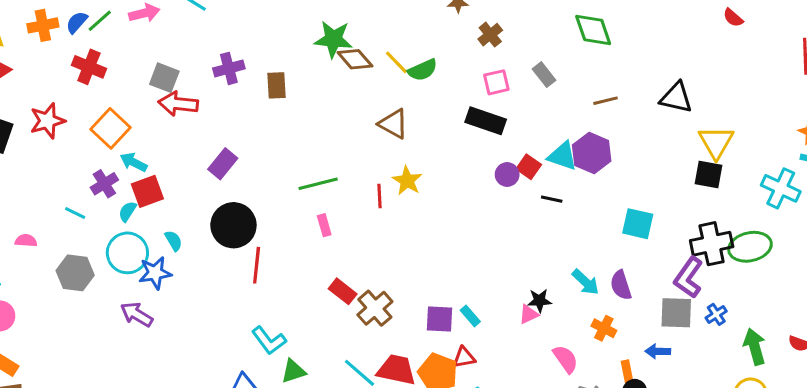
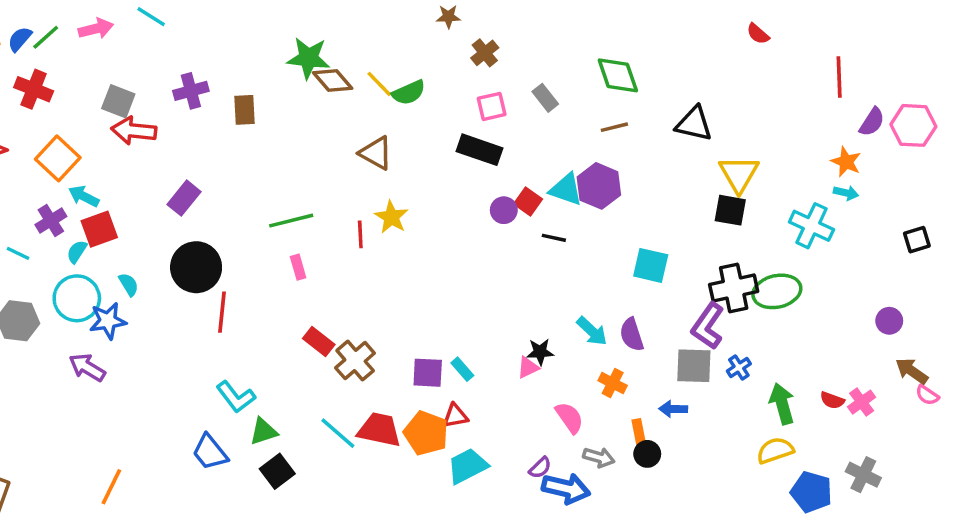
green diamond: (593, 30) -> (618, 75), moved

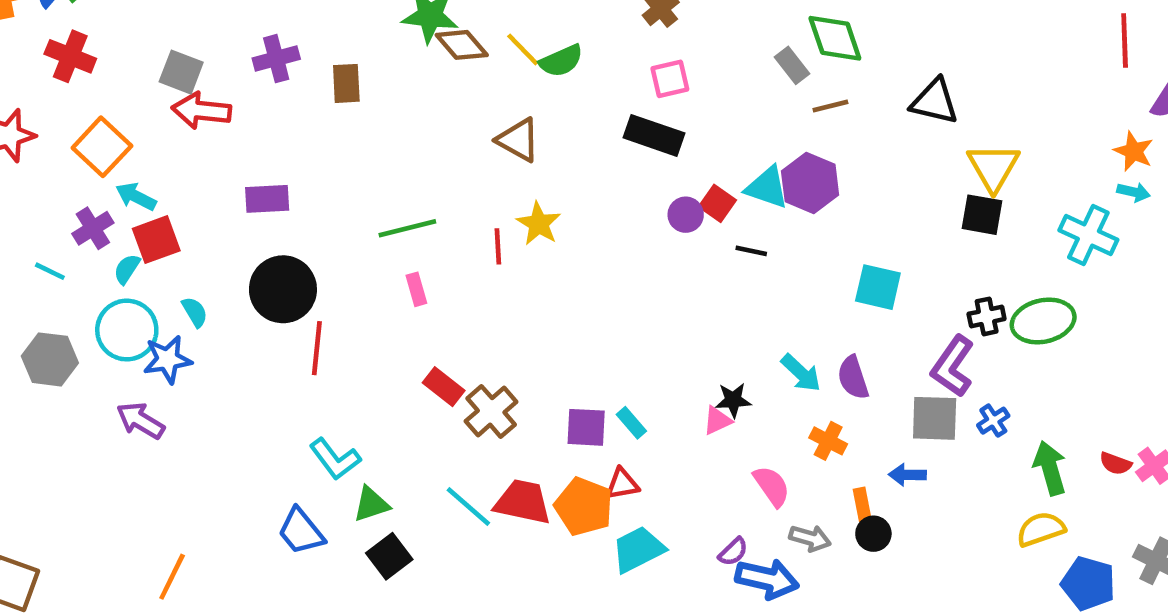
gray rectangle: (545, 98) -> (792, 65), moved
purple rectangle: (184, 198) -> (267, 199), turned 48
black cross: (734, 288) -> (987, 316), size x0.6

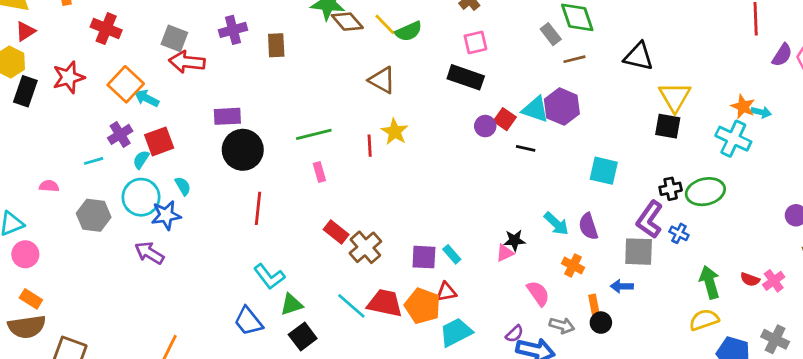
orange star: (1134, 151) -> (743, 107), moved
cyan arrow: (136, 197) -> (147, 98), moved
cyan line: (50, 271) -> (94, 161), turned -42
black circle: (283, 289) -> (243, 150), moved
blue cross: (993, 421) -> (679, 233), moved, turned -30

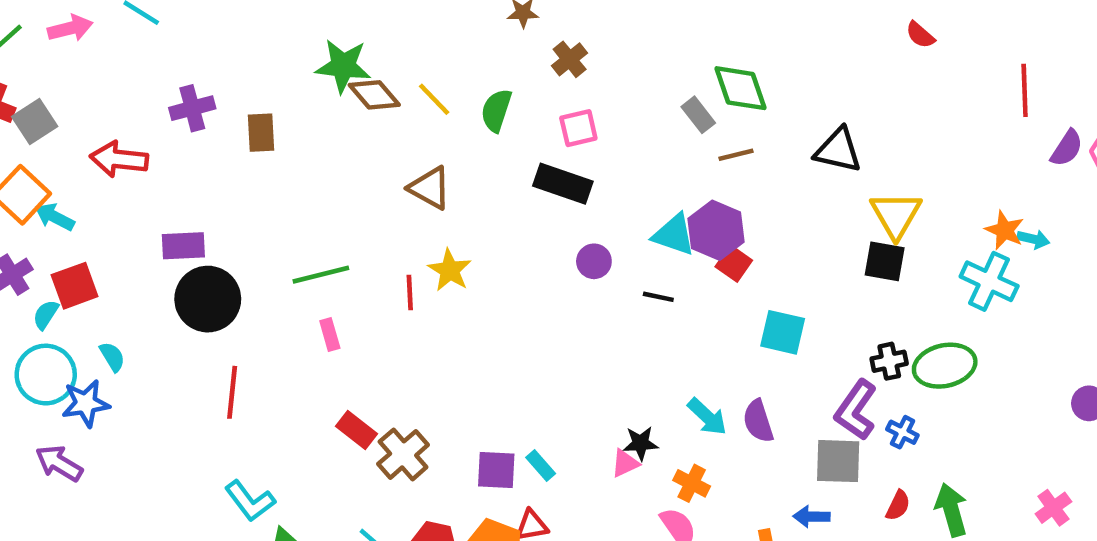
green semicircle: (409, 31) -> (496, 110), moved, turned 132
gray square: (174, 38) -> (35, 121), moved, turned 36
red square: (505, 119) -> (734, 264), moved
orange cross: (573, 265) -> (692, 483), moved
red semicircle: (750, 279) -> (898, 505), moved, turned -84

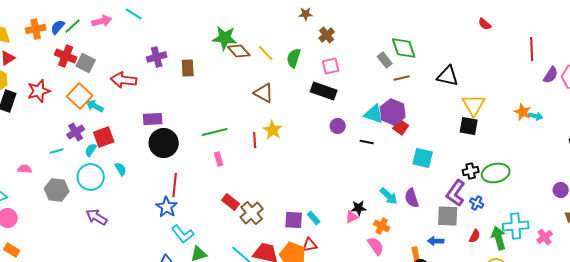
gray square: (35, 121) -> (86, 63), turned -30
cyan cross: (989, 281) -> (516, 226), moved, turned -30
blue star: (86, 403) -> (167, 207), moved, turned -30

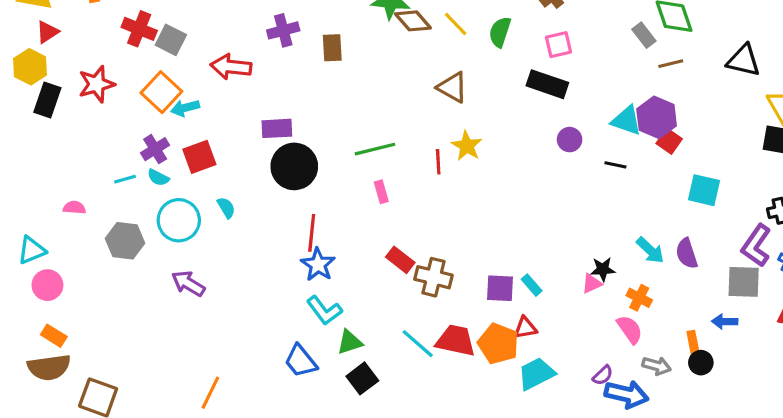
cyan arrow: (95, 106) -> (185, 108), turned -42
cyan semicircle: (91, 150) -> (158, 178), moved, turned -96
blue star: (167, 207) -> (318, 265), moved
brown cross: (252, 213) -> (433, 277), turned -35

